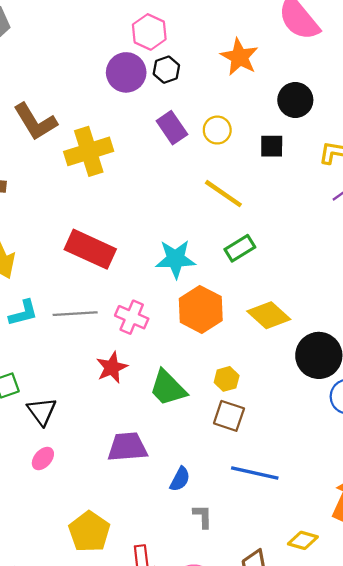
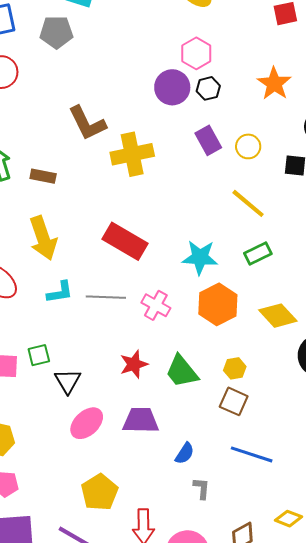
red star: (112, 367) -> (134, 364), moved
pink ellipse: (43, 459) -> (87, 423), moved, size x1.6

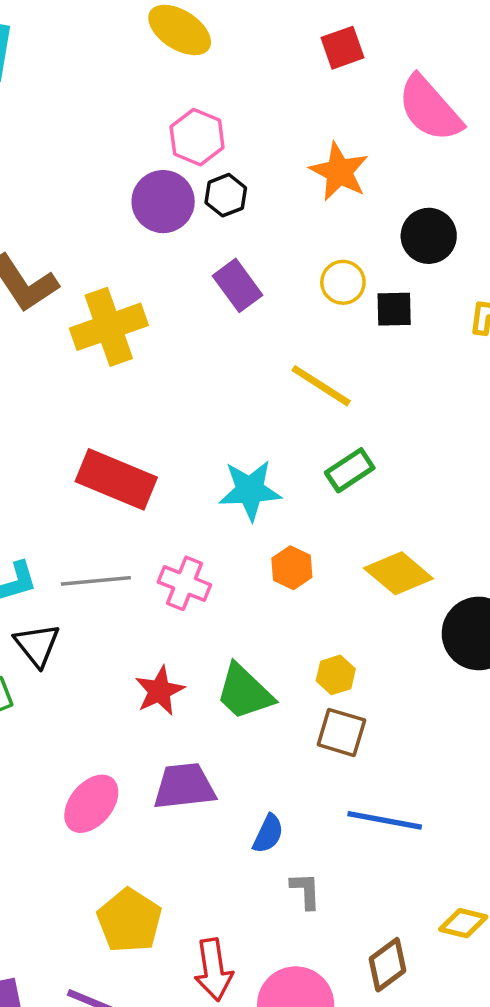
yellow circle: (248, 146) -> (343, 282), moved
orange hexagon: (218, 304) -> (292, 568), size x0.6
black triangle: (68, 381) -> (37, 645), moved

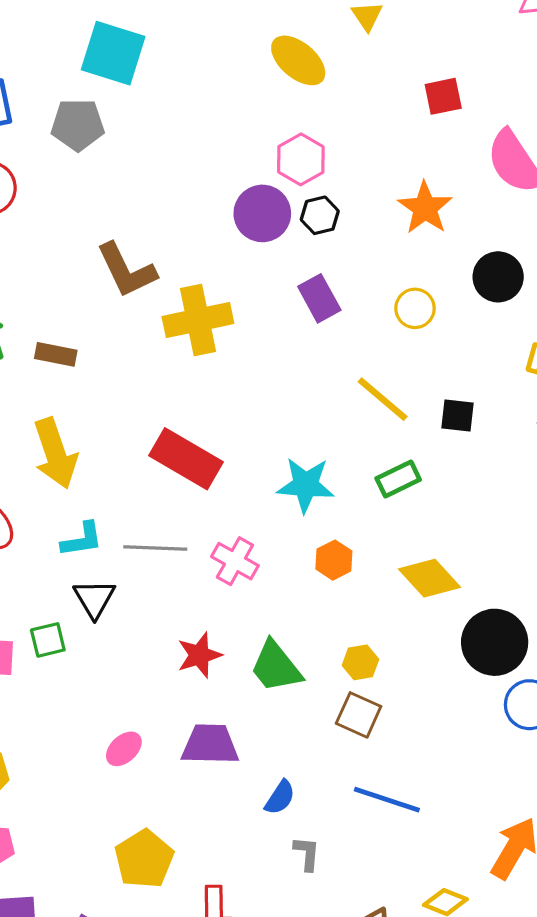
black square: (394, 309) -> (458, 415), moved
pink ellipse: (91, 804) -> (124, 749), size x0.7

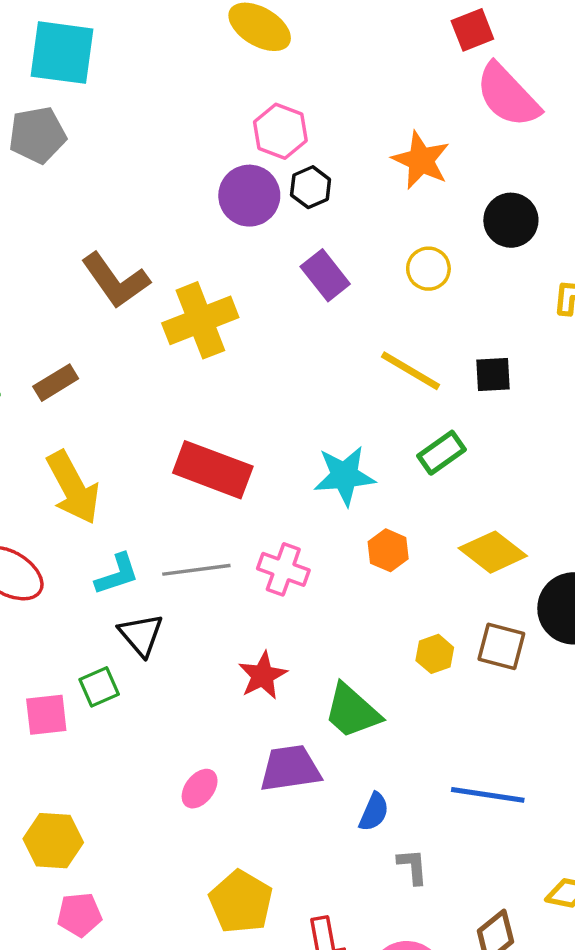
red square: (443, 96) -> (472, 30), moved
brown rectangle: (56, 354) -> (56, 383), turned -33
green trapezoid: (276, 667) -> (352, 711), moved
brown square: (359, 715) -> (501, 646), moved

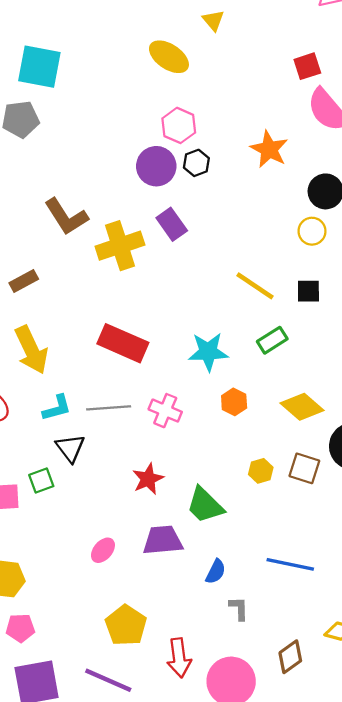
yellow circle: (428, 269) -> (312, 231), moved
purple rectangle: (325, 275) -> (172, 224), moved

